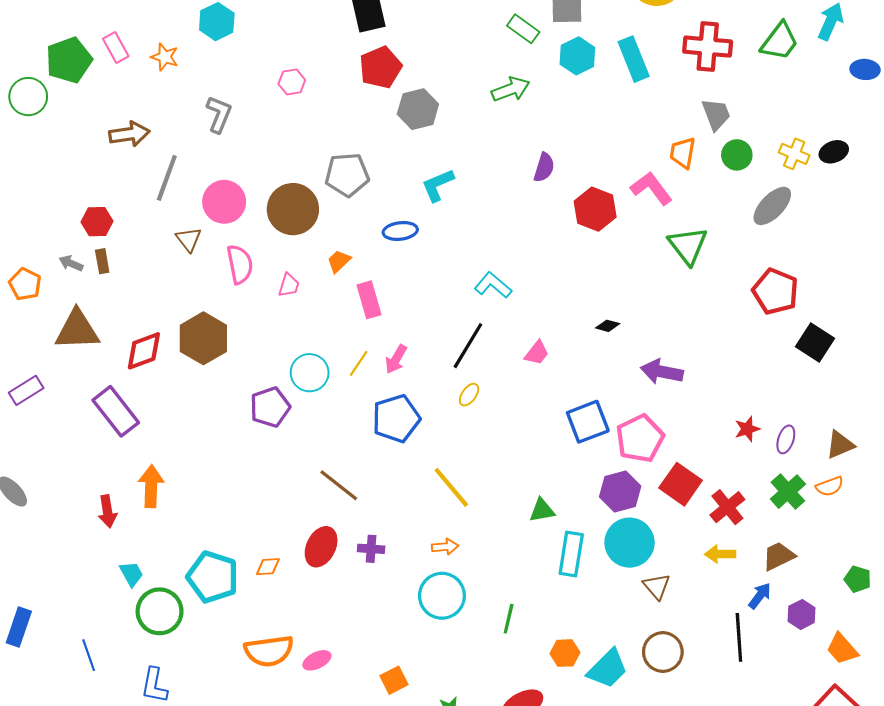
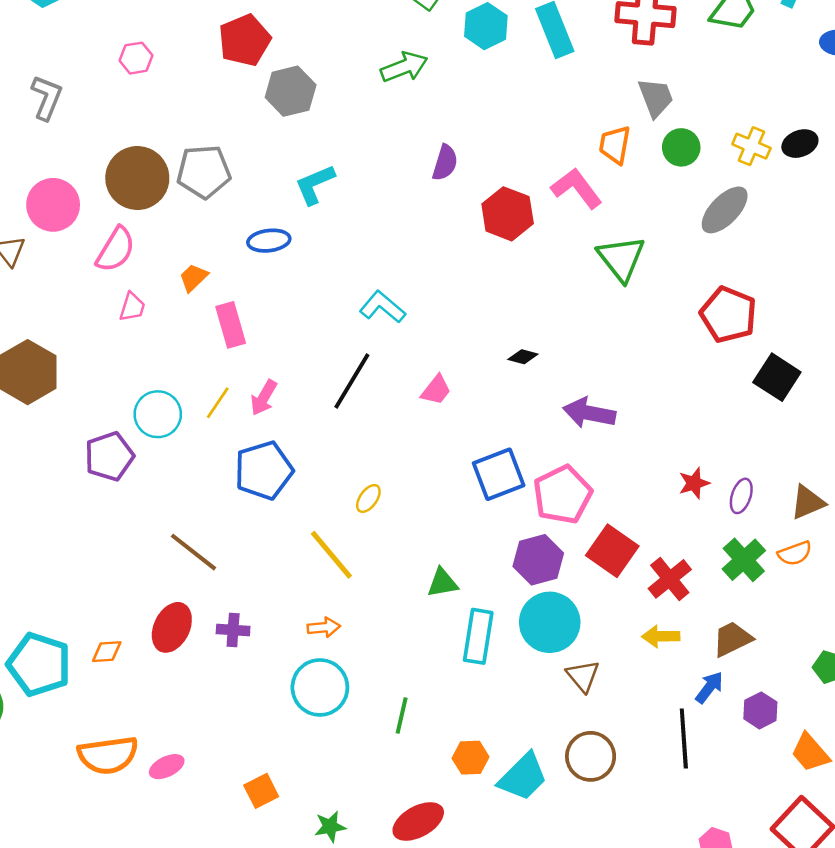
brown circle: (293, 209) -> (137, 178), moved
pink semicircle: (240, 264) -> (116, 250), moved, turned 42
yellow ellipse: (469, 395) -> (368, 498), moved

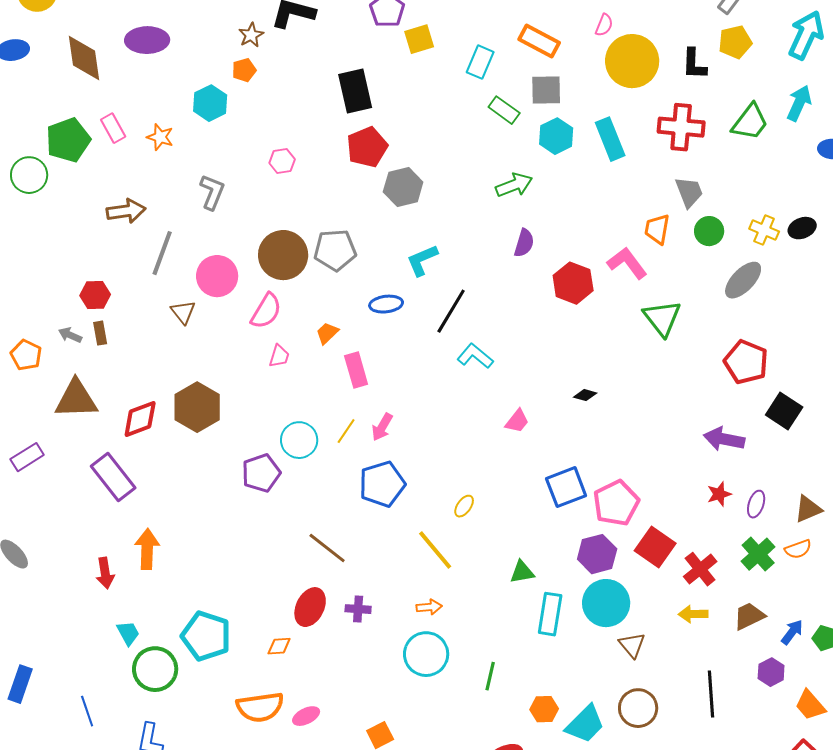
green arrow: (404, 67) -> (514, 185), moved
black line: (352, 381) -> (451, 311), moved
purple arrow: (589, 413) -> (724, 439), moved
orange diamond: (107, 652) -> (279, 646), moved
blue arrow: (709, 687) -> (792, 632), moved

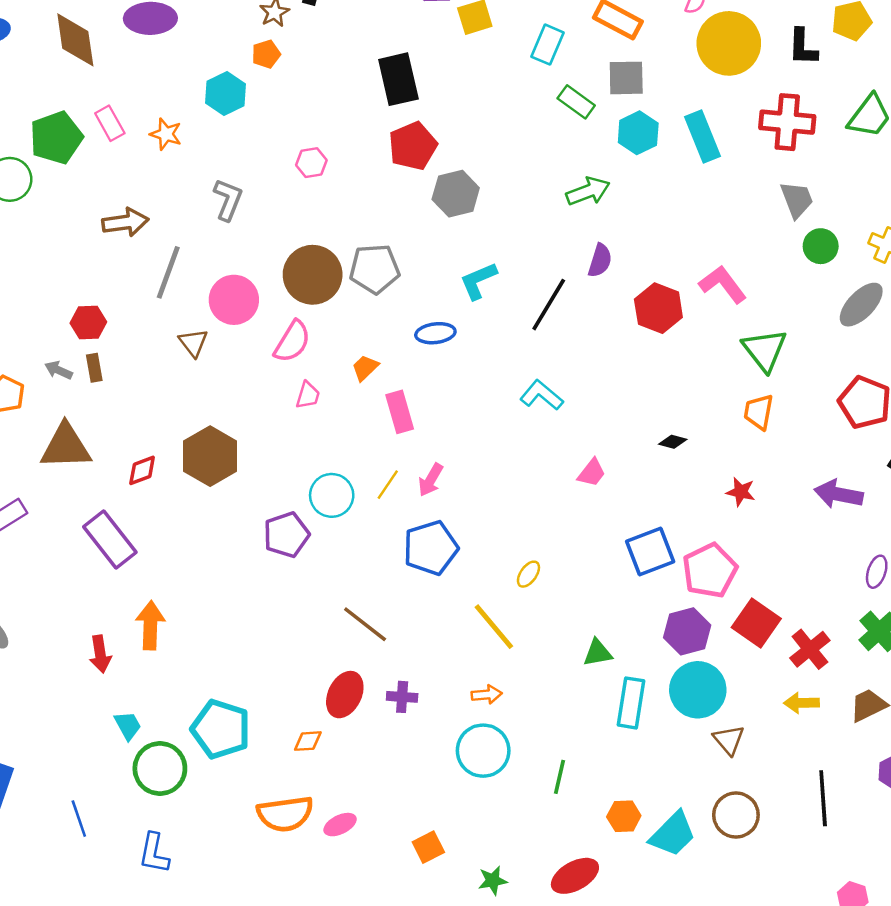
orange trapezoid: (657, 229) -> (759, 412), moved
black line: (451, 311) -> (549, 305), moved
red diamond: (140, 419) -> (142, 470), size x0.7
red star: (719, 494) -> (741, 492), moved, turned 30

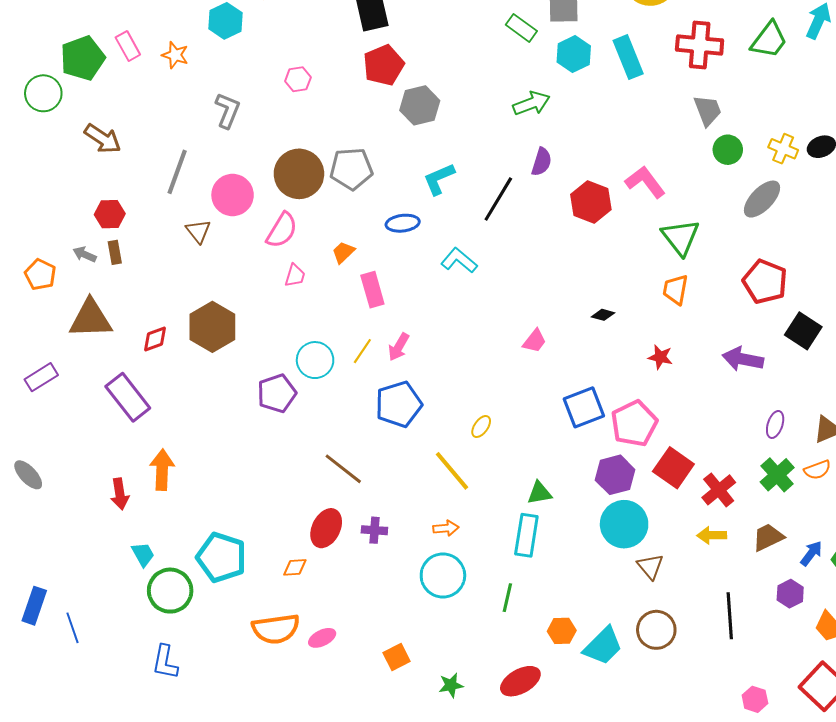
brown arrow: (125, 222) -> (103, 139), moved, turned 42
cyan L-shape: (542, 395) -> (459, 260), moved
cyan rectangle: (631, 703) -> (526, 535), moved
blue line: (79, 819) -> (72, 628), moved

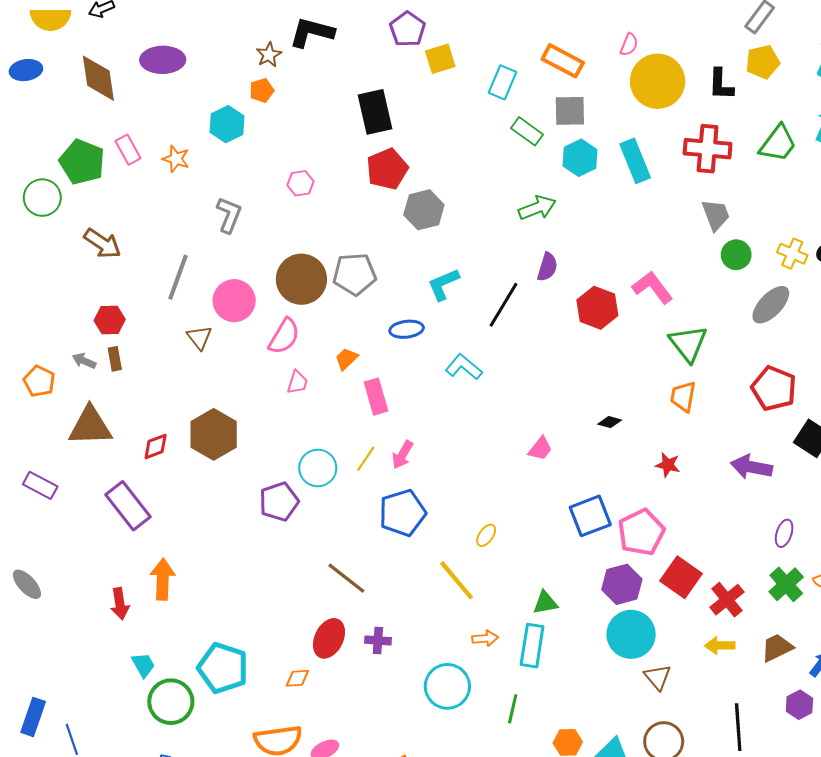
green pentagon: (83, 58) -> (82, 162), turned -30
purple rectangle: (41, 377) -> (40, 485), turned 60
orange arrow: (446, 528) -> (485, 638), moved

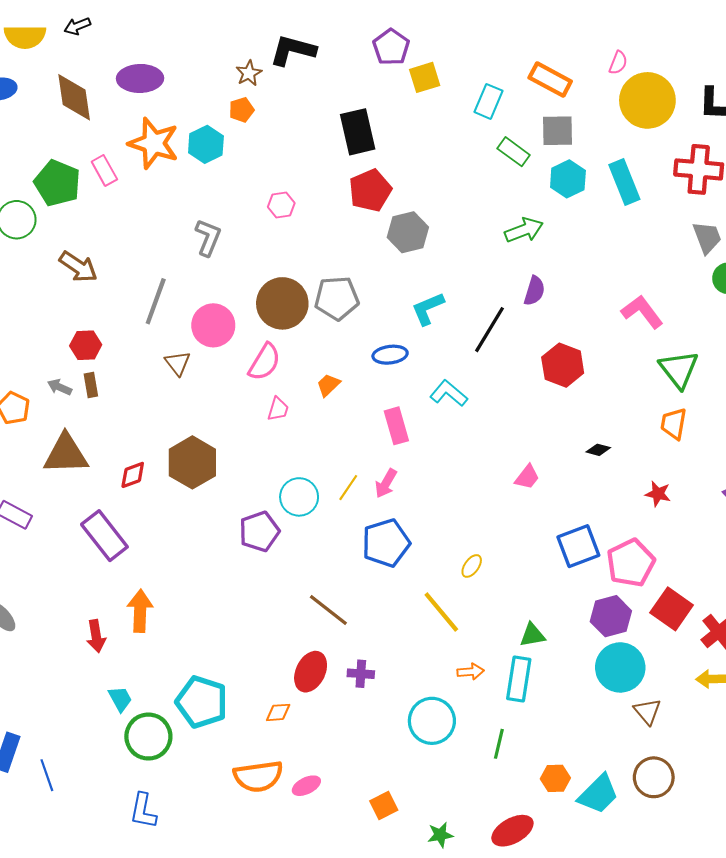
orange star: (176, 159) -> (154, 143), moved, size x1.8
red hexagon: (597, 308) -> (563, 365), moved
pink rectangle: (376, 397) -> (396, 426), moved

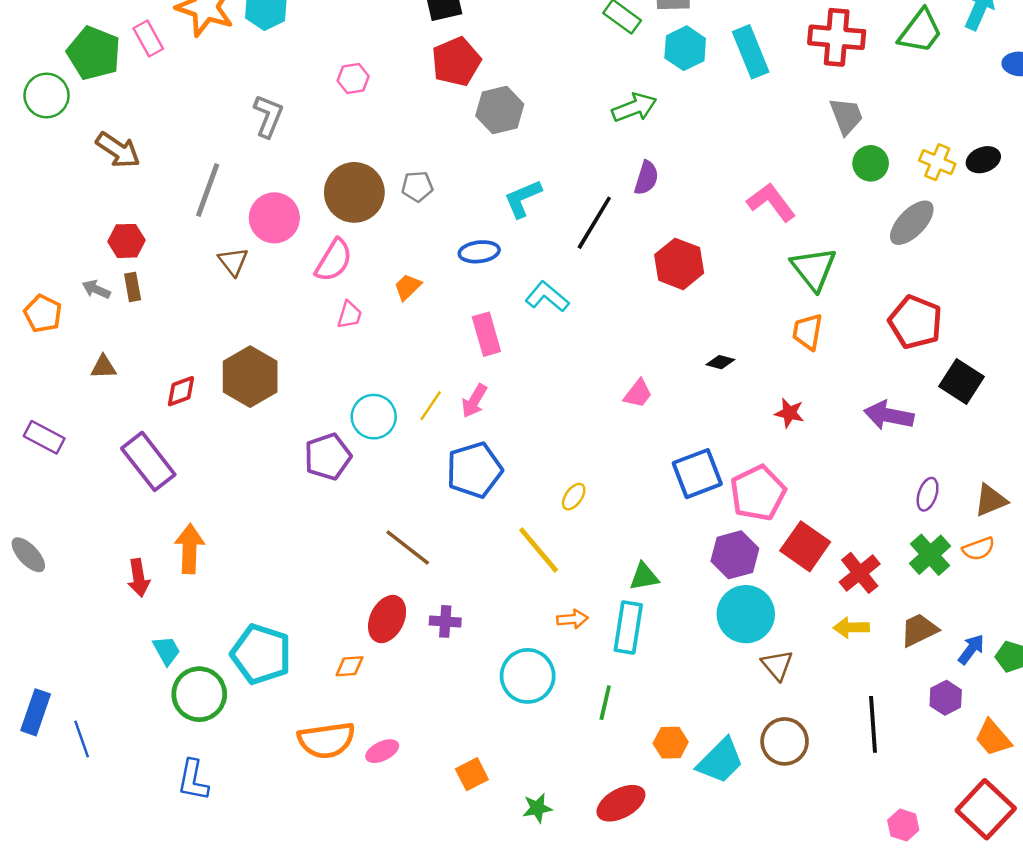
gray pentagon: (337, 298) -> (417, 186), size x0.6
brown triangle: (66, 454) -> (103, 367), size x0.5

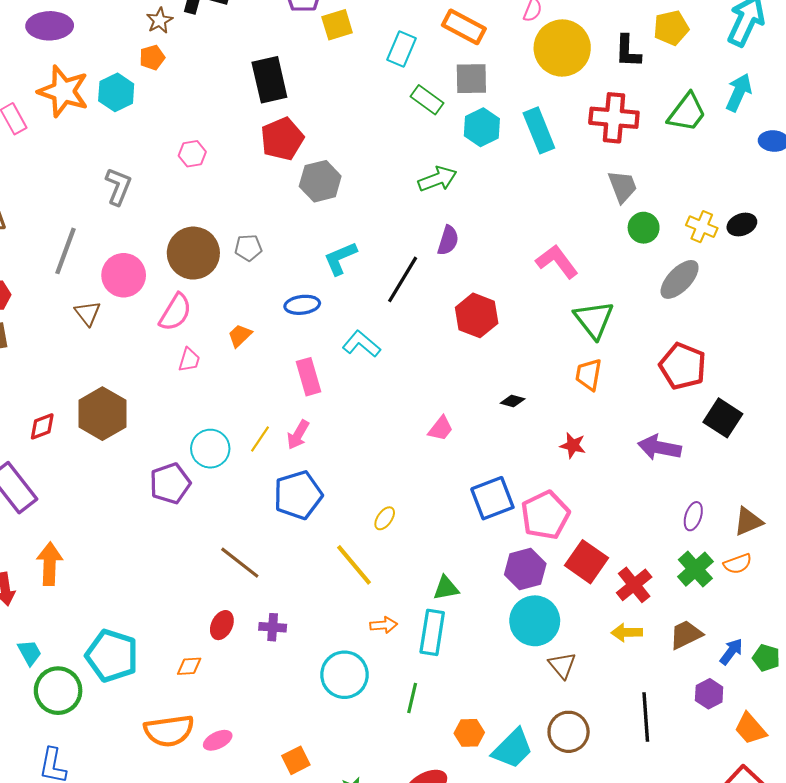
red ellipse: (387, 619) -> (222, 625), size x0.7

